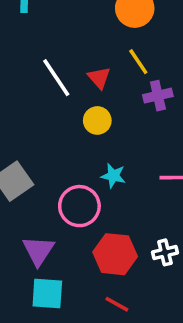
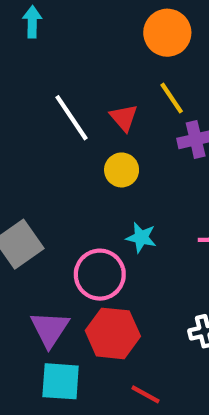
red hexagon: (115, 254) -> (113, 333), moved

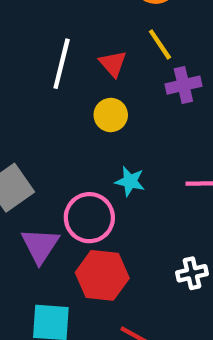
white line: (71, 118) -> (62, 64), turned 48
purple triangle: (50, 329) -> (40, 245), moved

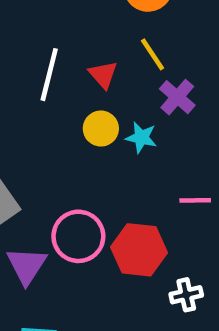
purple cross: (183, 85) -> (177, 97), turned -36
cyan star: (130, 181) -> (141, 138), moved
red hexagon: (102, 275) -> (139, 250), moved

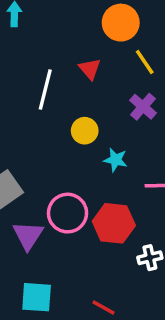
yellow line: (153, 54) -> (145, 62), moved
red triangle: (103, 75) -> (90, 69), moved
cyan star: (141, 138) -> (116, 160), moved

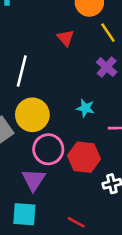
white line: (45, 90) -> (22, 71), moved
yellow circle: (85, 131) -> (32, 115), moved, size x1.6
purple triangle: (28, 235) -> (34, 180), moved

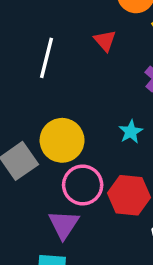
white line: (22, 71) -> (47, 58), moved
cyan star: (85, 108) -> (131, 132), turned 30

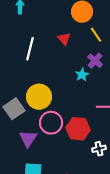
cyan star: (131, 132) -> (82, 75), moved
purple triangle: (64, 225) -> (28, 139), moved

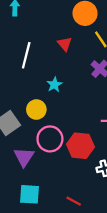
cyan star: (82, 75) -> (54, 85), moved
yellow circle: (39, 97) -> (36, 110), size x0.7

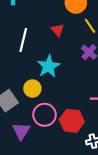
cyan star: (54, 85) -> (49, 66), size x1.6

